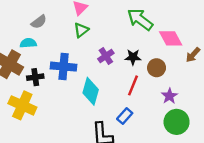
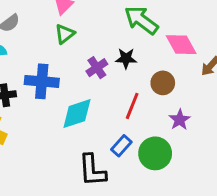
black star: (133, 57) -> (126, 58), moved
cyan diamond: (91, 91) -> (77, 114), turned 56
green circle: (177, 122) -> (155, 153), moved

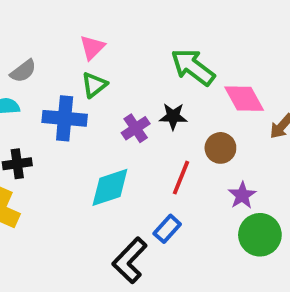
blue cross: (42, 81) -> (65, 118), moved
green circle: (155, 153) -> (260, 235), moved
black L-shape: (92, 170) -> (130, 260), turned 48

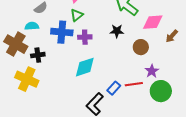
pink diamond: (244, 99) -> (153, 22), turned -65
purple cross: (136, 128) -> (85, 37), moved, turned 32
red line: (181, 178) -> (134, 84), moved, turned 60

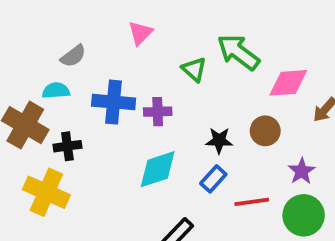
green triangle: (77, 15) -> (194, 69), moved, turned -40
black star: (117, 31) -> (219, 140), moved
purple star: (152, 71) -> (302, 171), moved
blue rectangle: (114, 88) -> (213, 179), moved

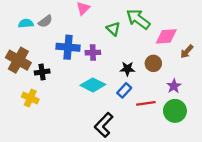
cyan semicircle: (56, 91) -> (26, 23), moved
cyan diamond: (158, 169) -> (93, 85), turned 45
yellow cross: (46, 192) -> (30, 98), size x0.7

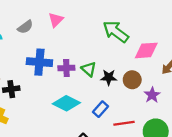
gray semicircle: (45, 21) -> (25, 27), moved
green triangle: (113, 29) -> (89, 69), moved
black star: (127, 69) -> (109, 77), moved
purple star: (174, 86) -> (152, 95), moved

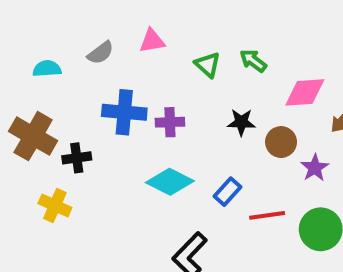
pink triangle: (56, 20) -> (152, 41), turned 35
green arrow: (116, 32) -> (253, 61), size x0.6
green triangle: (89, 69) -> (208, 65), moved
black star: (109, 77) -> (241, 122), moved

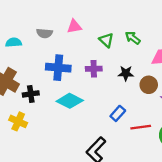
gray semicircle: (101, 53) -> (45, 33), turned 42
purple cross: (170, 122) -> (94, 69), moved
cyan diamond: (170, 182) -> (70, 101), moved

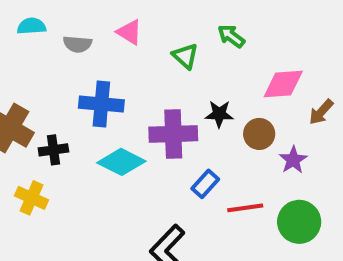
pink triangle: (74, 26) -> (129, 32), turned 42
green arrow: (133, 38) -> (231, 36), moved
cyan semicircle: (14, 42) -> (31, 26), moved
purple cross: (94, 69) -> (173, 134), moved, size x1.6

